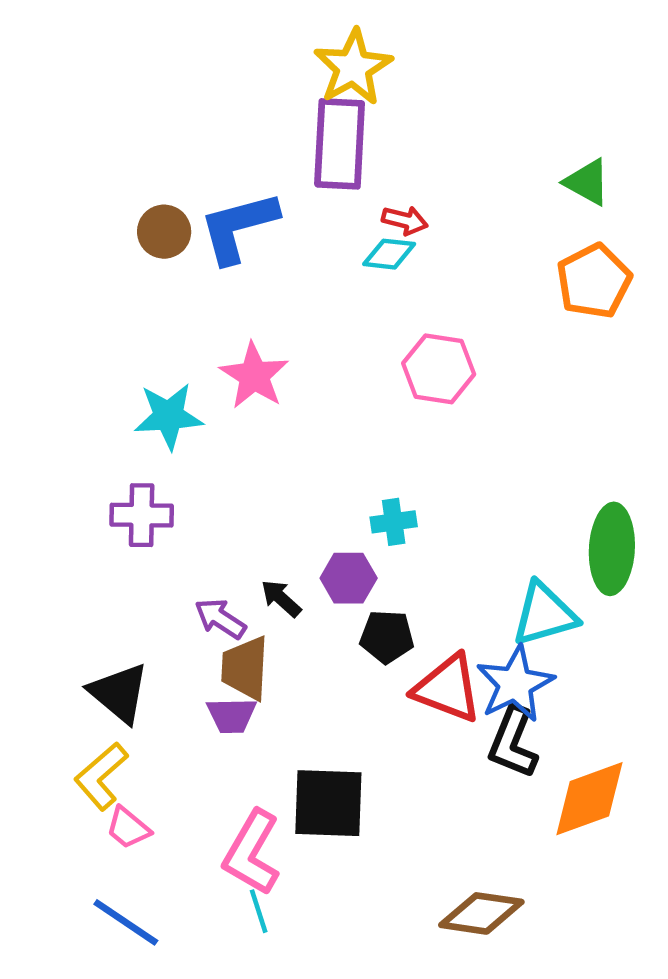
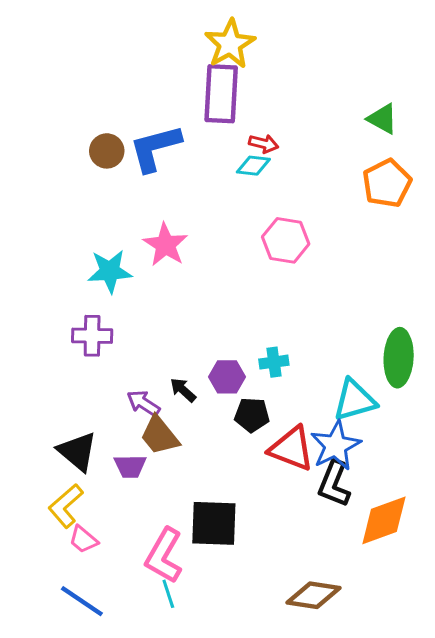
cyan cross: (394, 522) -> (274, 362), moved
brown trapezoid: (245, 668) -> (160, 435), turned -42
purple trapezoid: (232, 715) -> (130, 466), moved

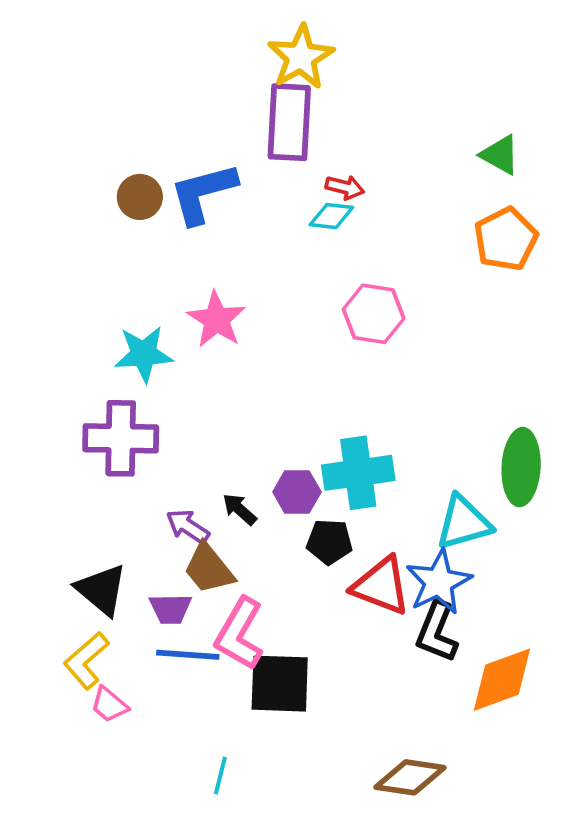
purple cross: (92, 336) -> (121, 438), size x1.4
cyan cross: (274, 362) -> (358, 473), size x1.8
pink L-shape: (164, 556) -> (239, 634), moved
cyan line: (168, 594) -> (220, 775), turned 32
blue line: (82, 601) -> (188, 655), moved, turned -30

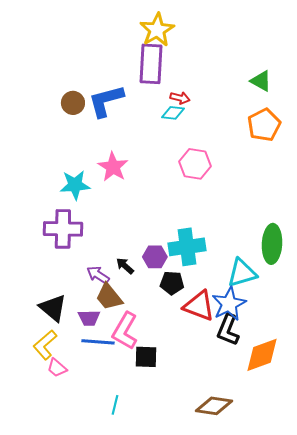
black square: (280, 684) -> (146, 357), size x0.7

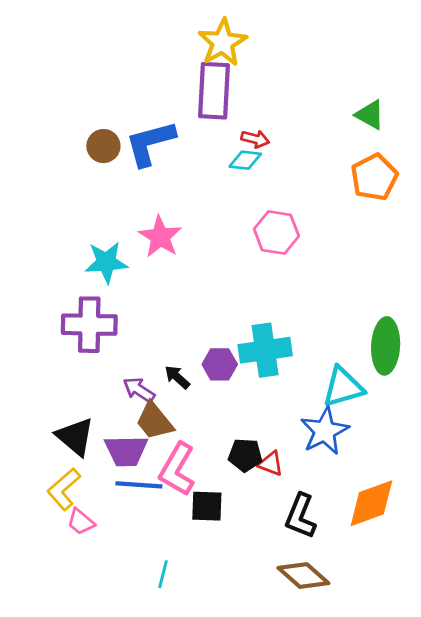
black pentagon: (172, 283) -> (245, 455), moved
red triangle: (199, 306) -> (271, 464), moved, size x0.6
purple trapezoid: (89, 318) -> (126, 451), size x1.4
black L-shape: (228, 330) -> (301, 516), moved
brown diamond: (214, 406) -> (303, 576), turned 33

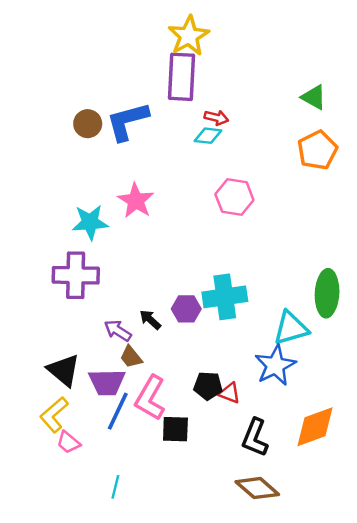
brown trapezoid: (154, 421) -> (131, 357), size x0.7
blue line: (139, 485) -> (118, 411), turned -69
cyan line: (163, 574) -> (115, 487), moved

